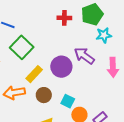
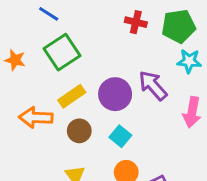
cyan square: (68, 101) -> (120, 136), moved

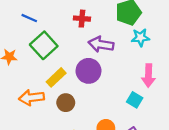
red cross: (136, 22) -> (82, 19), moved
purple arrow: (153, 85) -> (101, 44), moved, turned -30
cyan square: (120, 136) -> (135, 100), moved

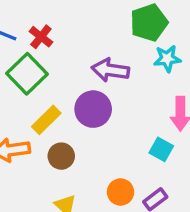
red cross: (82, 19) -> (41, 37), moved, turned 35

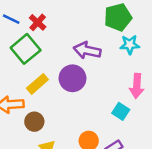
brown circle: (61, 156) -> (34, 122), moved

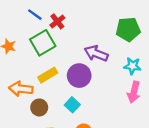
cyan star: (130, 45) -> (132, 66), moved
cyan square: (121, 111) -> (72, 105), moved

